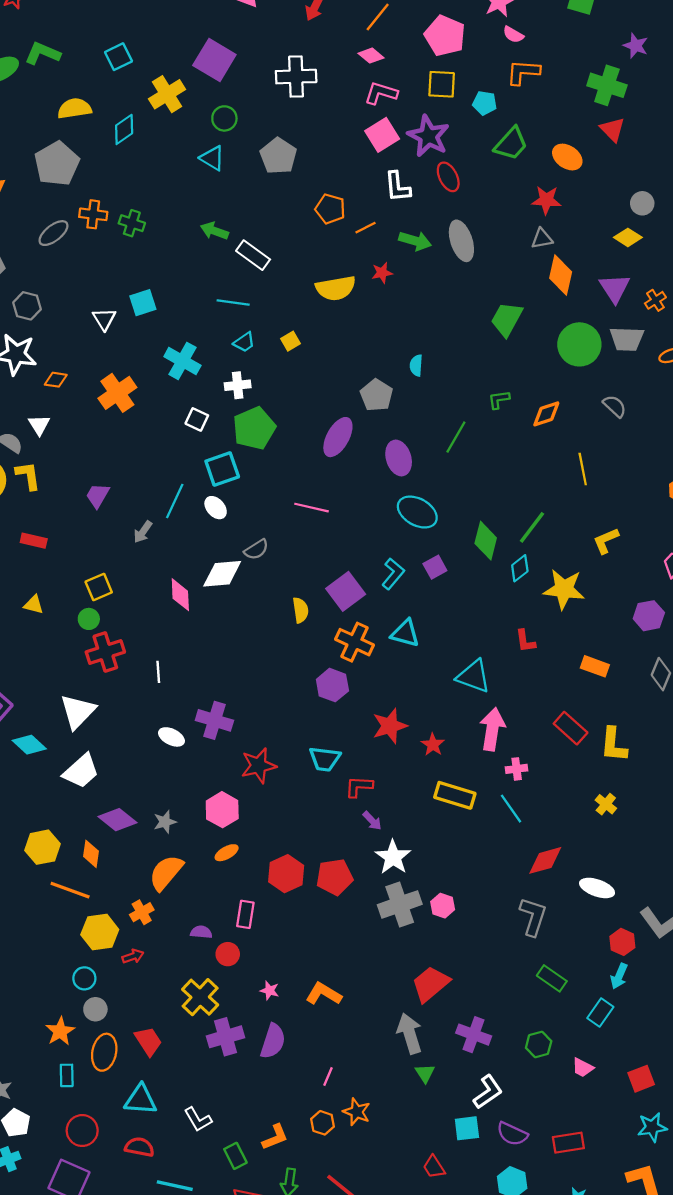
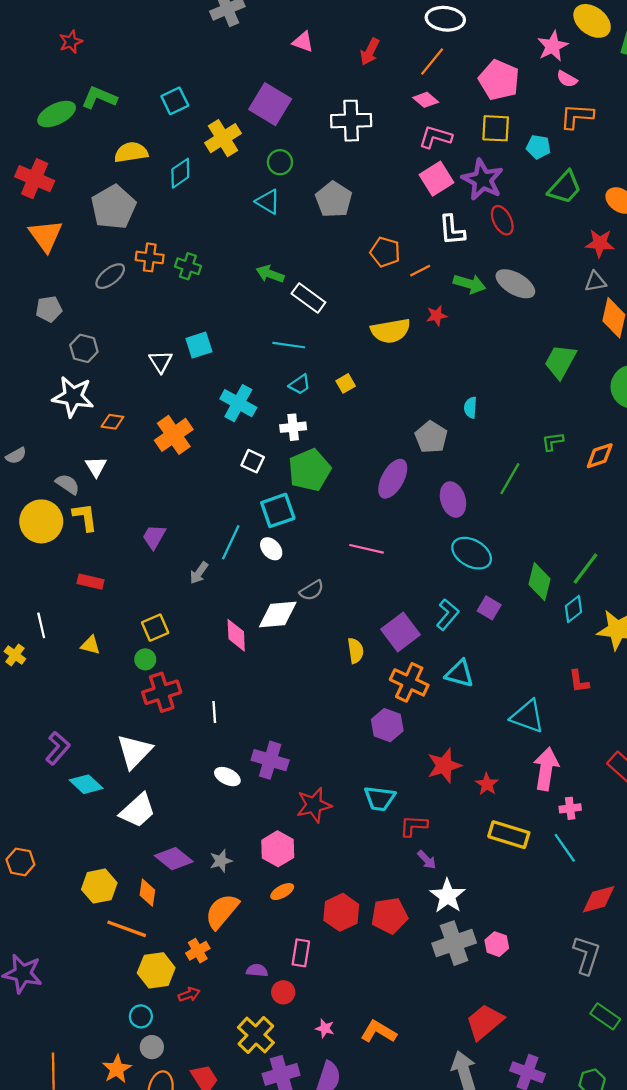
gray ellipse: (461, 241) -> (515, 284), turned -42
purple square: (435, 567) -> (489, 608), turned -30

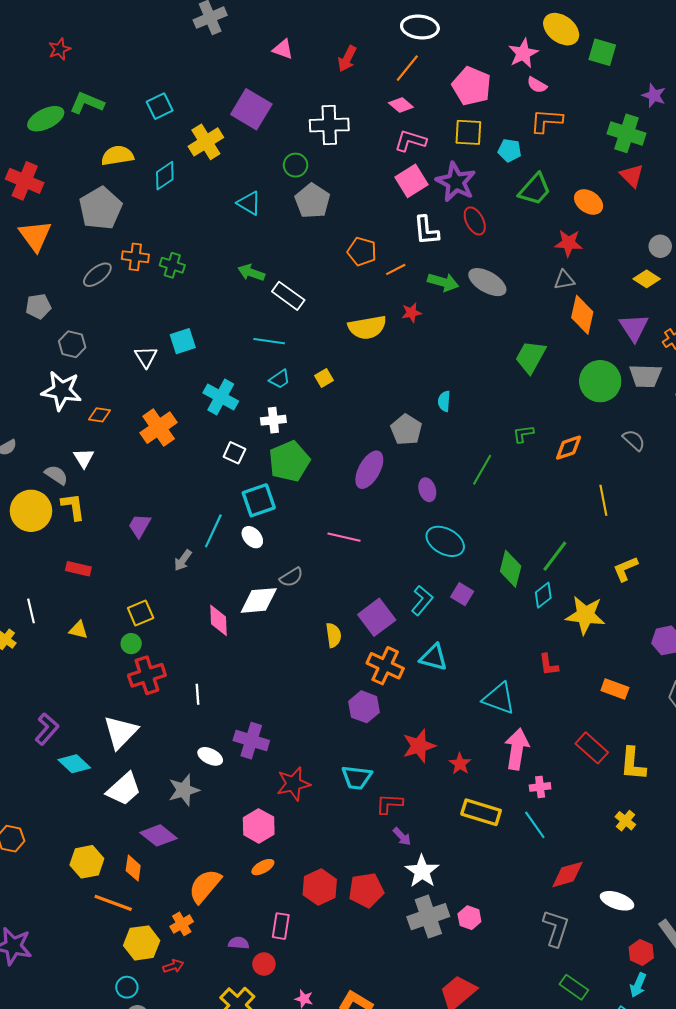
green circle: (280, 162) -> (296, 165), moved
purple ellipse: (453, 499) -> (427, 490), size x0.7
gray star: (221, 861) -> (184, 790), moved, size x1.4

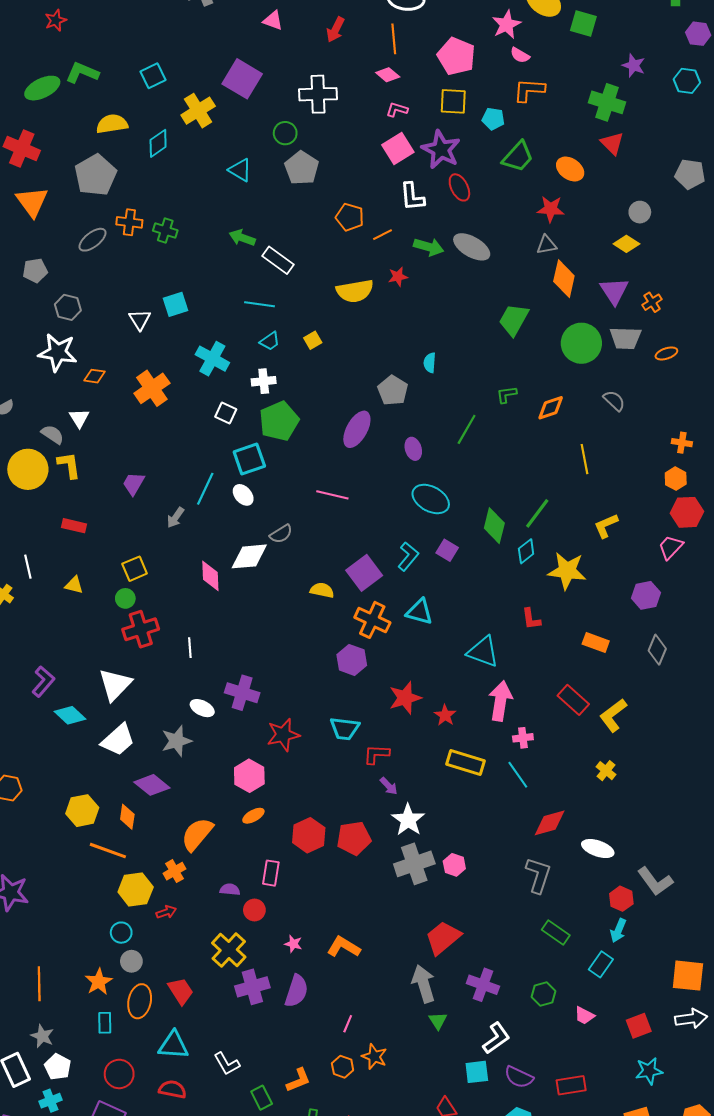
orange line: (407, 68) -> (394, 39), turned -44
pink L-shape: (410, 141) -> (397, 110), size x0.7
yellow semicircle: (333, 635) -> (322, 590), turned -70
yellow L-shape: (633, 764) -> (613, 715), turned 48

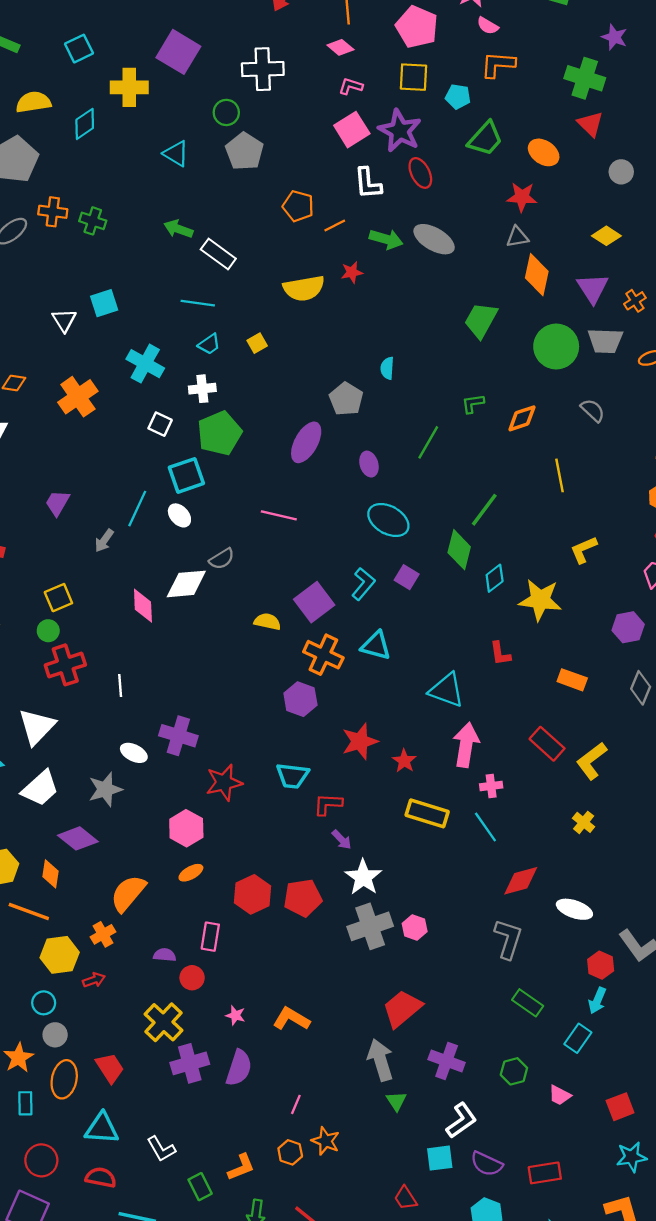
yellow cross: (198, 111) -> (129, 87), turned 32
gray circle: (640, 212) -> (621, 172), moved
green line: (537, 513) -> (484, 510), moved

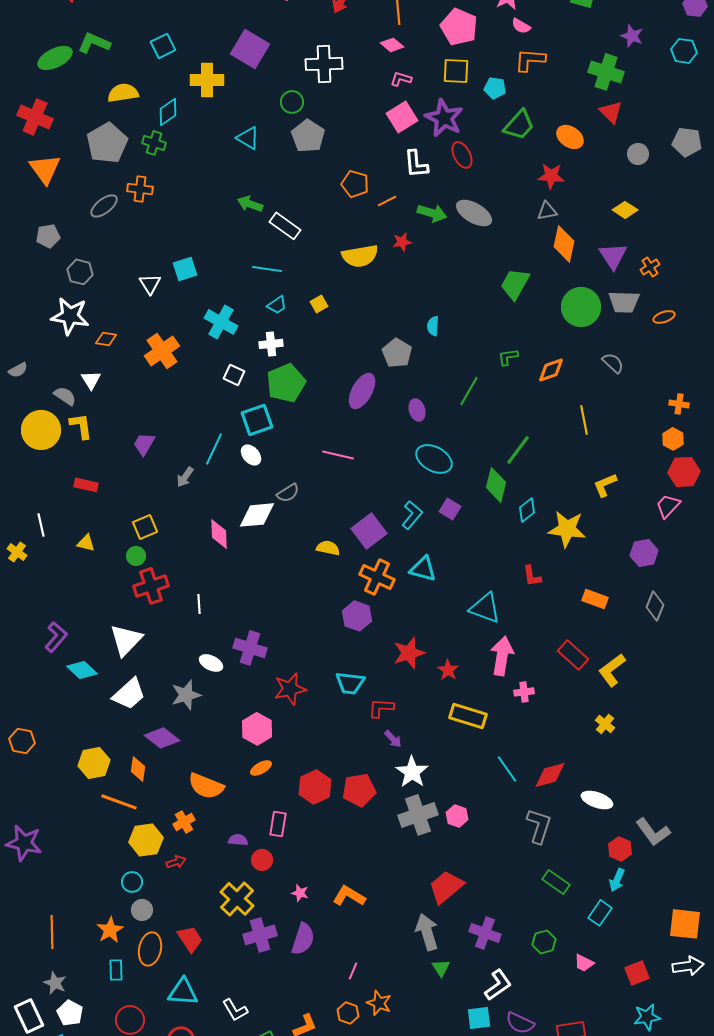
green cross: (93, 221) -> (154, 143), moved
cyan line: (485, 827) -> (507, 769), moved
orange semicircle: (128, 893) -> (206, 786), turned -108

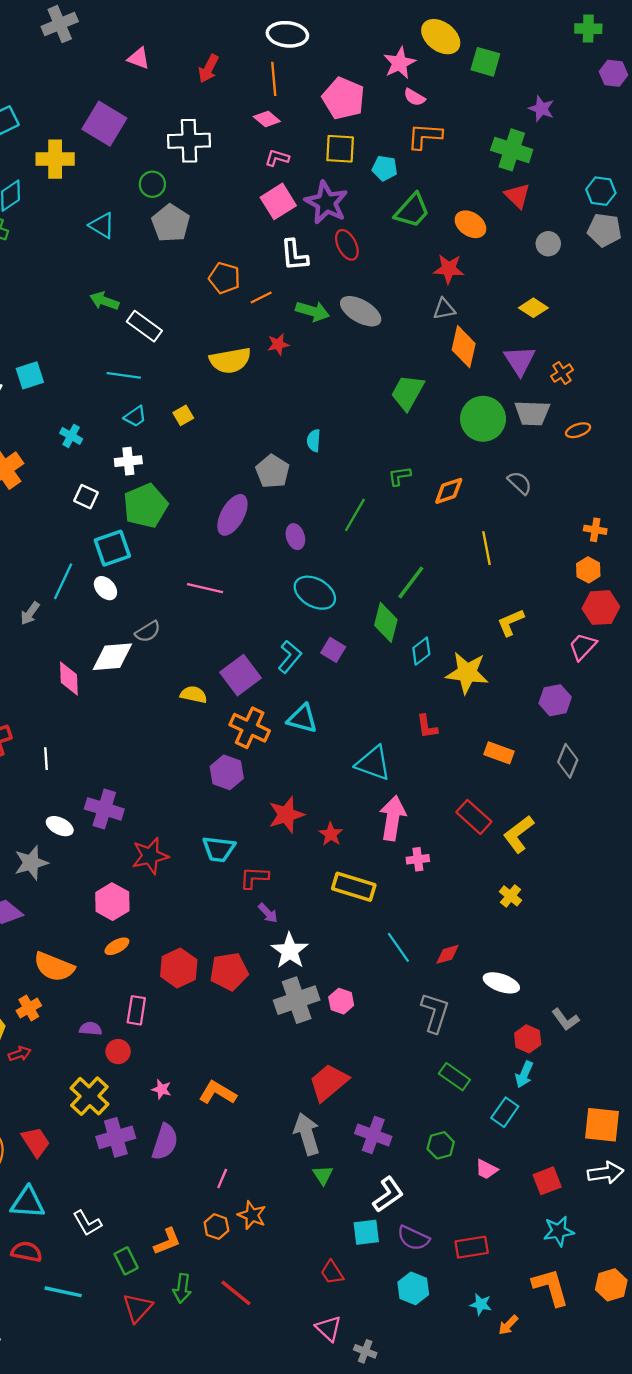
cyan hexagon: (684, 51) -> (601, 191), moved
cyan cross: (221, 322) -> (71, 436), size x0.6
red diamond: (550, 775) -> (448, 954), size x0.7
gray L-shape: (653, 832) -> (565, 1019), size x0.7

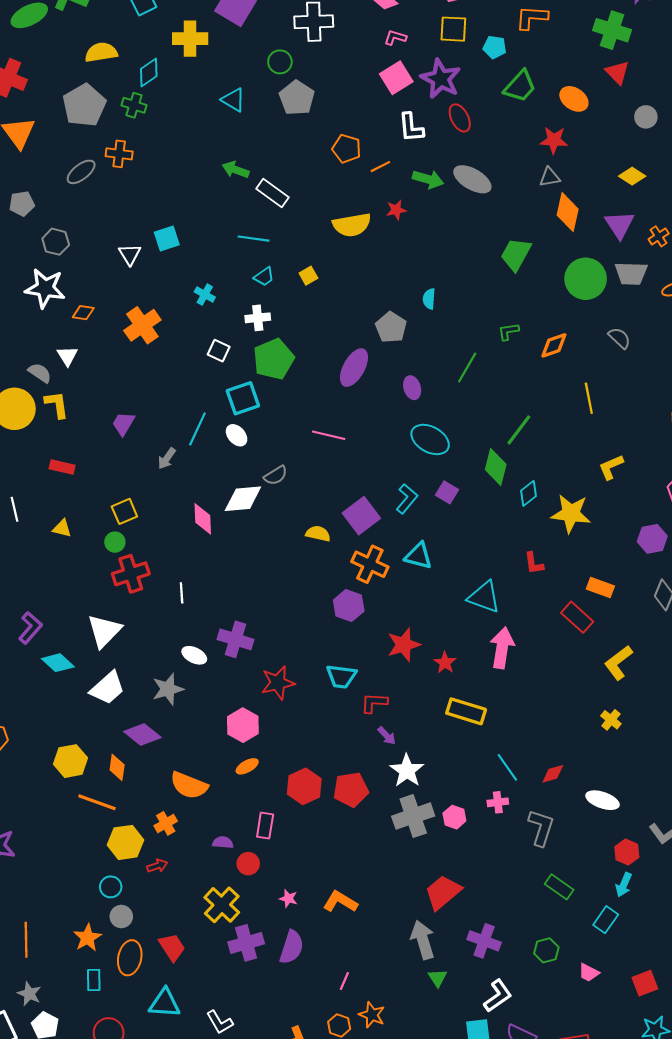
red rectangle: (474, 817) -> (577, 617), moved
pink cross: (418, 859) -> (498, 802), moved

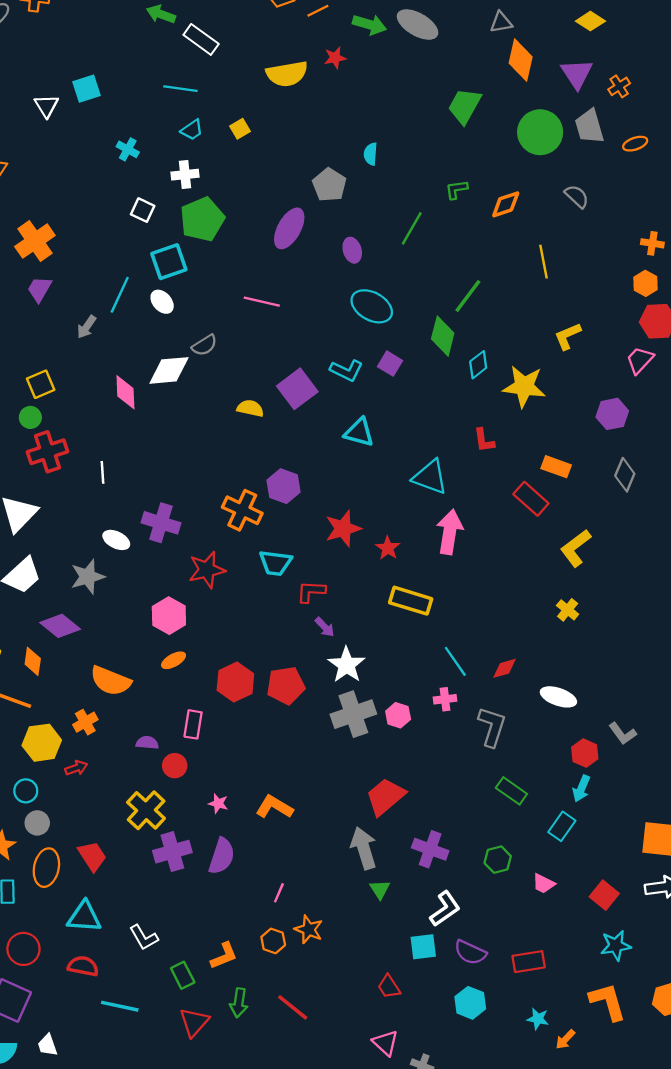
gray trapezoid: (631, 273) -> (589, 126), turned 72
orange cross: (142, 325) -> (35, 241), moved
cyan L-shape: (407, 499) -> (347, 370), turned 76
orange cross: (370, 564) -> (242, 510), moved
red square: (645, 983) -> (604, 895), turned -30

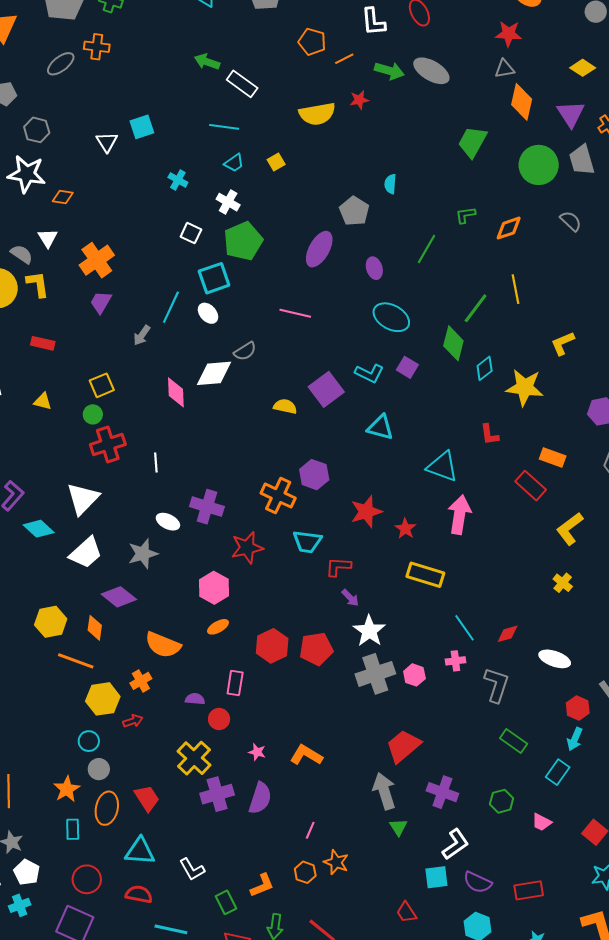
white cross: (185, 175) -> (228, 202), turned 35
yellow line: (544, 262) -> (516, 289), moved

